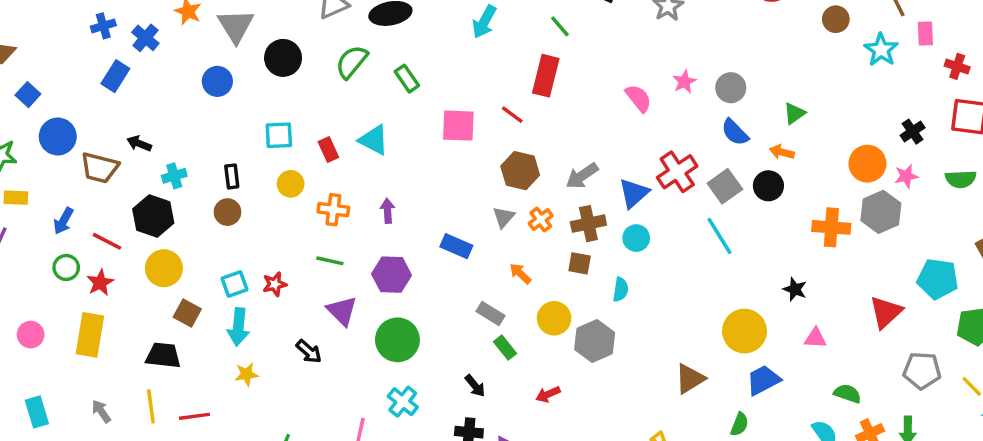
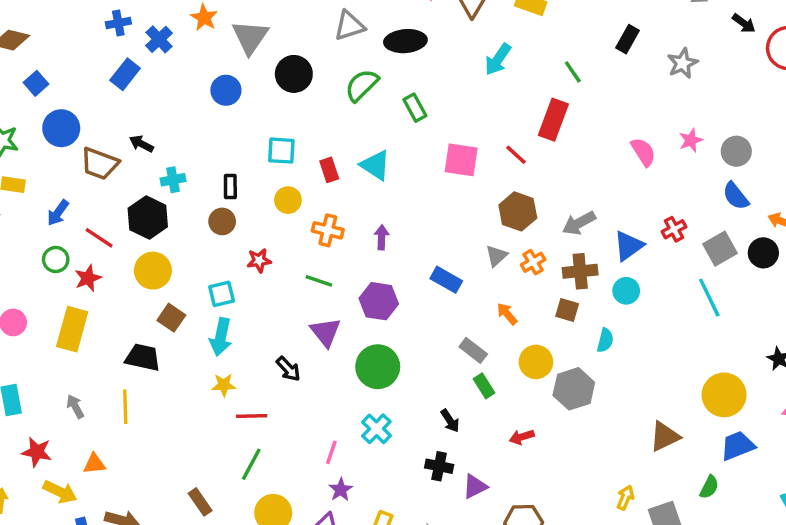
red cross: (677, 172) -> (674, 229), size x0.6
red star: (275, 284) -> (259, 260), moved
red line: (194, 416) -> (252, 416), moved

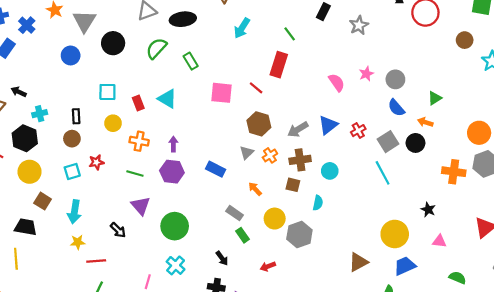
blue triangle: (629, 246) -> (328, 125), moved
cyan square: (222, 294) -> (72, 171), moved
purple hexagon: (379, 301) -> (172, 172), moved

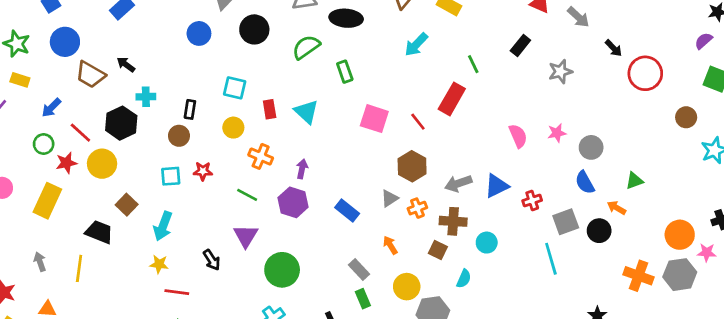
yellow circle: (30, 172) -> (102, 164), moved

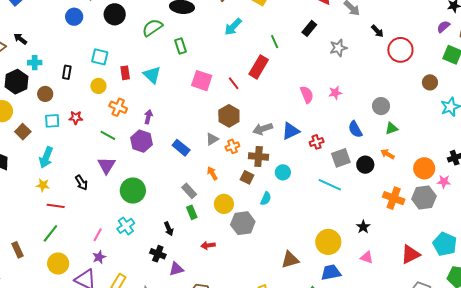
brown circle: (179, 136) -> (45, 94), moved
gray circle: (591, 147) -> (381, 106), moved
brown square: (127, 205) -> (23, 132), moved
orange arrow: (617, 208) -> (388, 154), moved
cyan line: (551, 259) -> (330, 185), turned -50

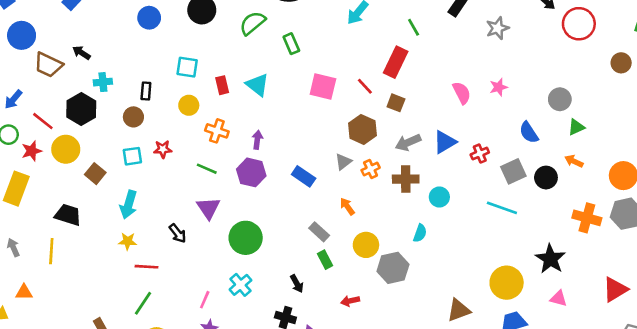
brown circle: (45, 94) -> (133, 117), moved
brown square: (247, 177) -> (396, 103), moved
black star: (363, 227) -> (550, 259), size x1.6

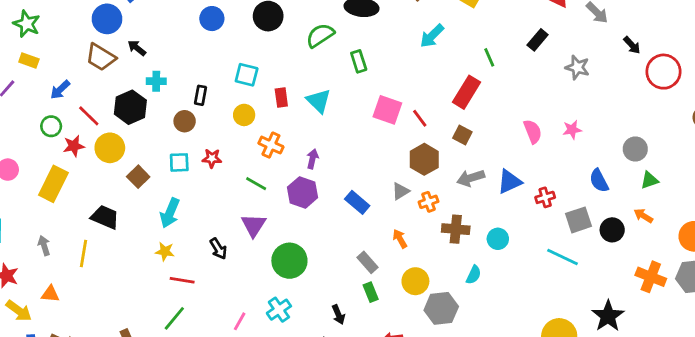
gray star: (497, 28) -> (577, 67), turned 30
blue circle: (22, 35) -> (107, 19), moved
red line: (365, 86) -> (420, 118), moved
brown cross: (406, 179) -> (456, 229), moved

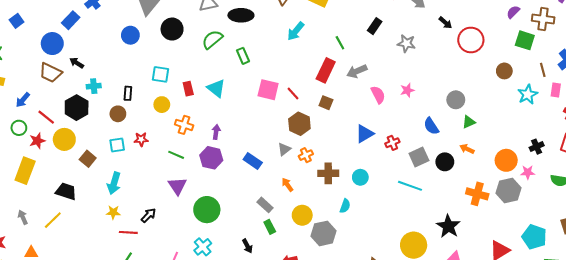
gray arrow: (471, 178) -> (357, 71), moved
black arrow: (218, 249) -> (149, 215), moved, turned -98
yellow line: (84, 253) -> (53, 220), turned 42

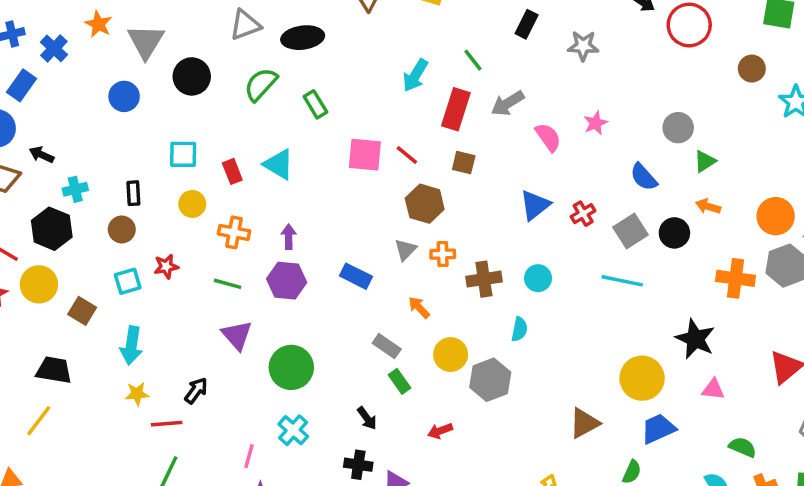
cyan arrow: (296, 31) -> (415, 75), moved
orange cross: (306, 155) -> (443, 254), turned 32

